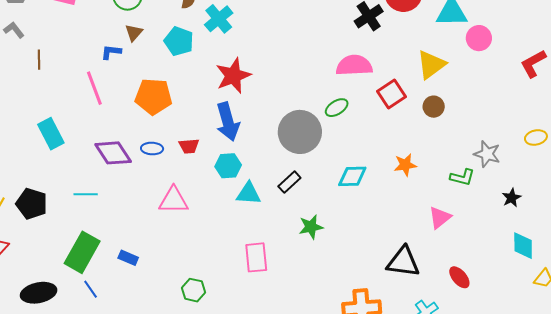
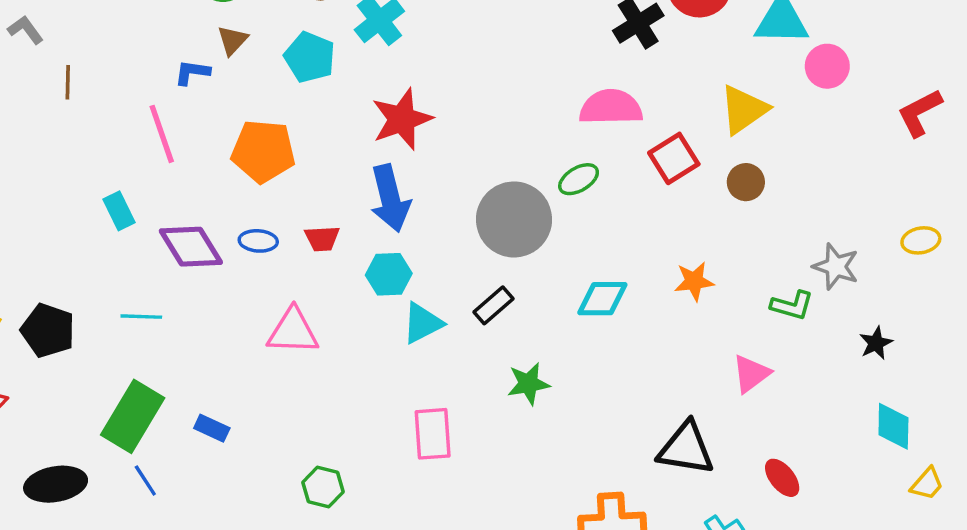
cyan rectangle: (51, 134) -> (119, 211), moved, size x0.7
cyan triangle: (249, 194) -> (422, 323), turned -32

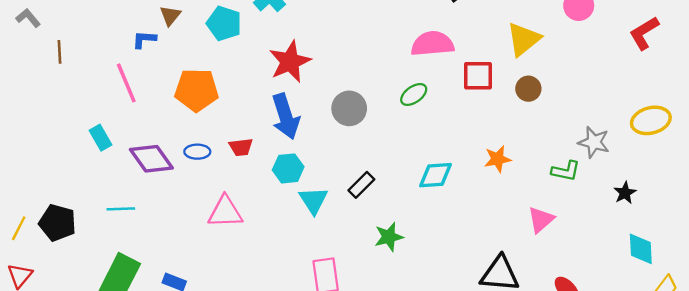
red square: (674, 158) -> (478, 76), turned 36
gray circle: (514, 219) -> (349, 108), moved, size x0.7
yellow ellipse: (921, 240) -> (651, 120), size x1.5
cyan triangle: (422, 323) -> (314, 200), turned -32

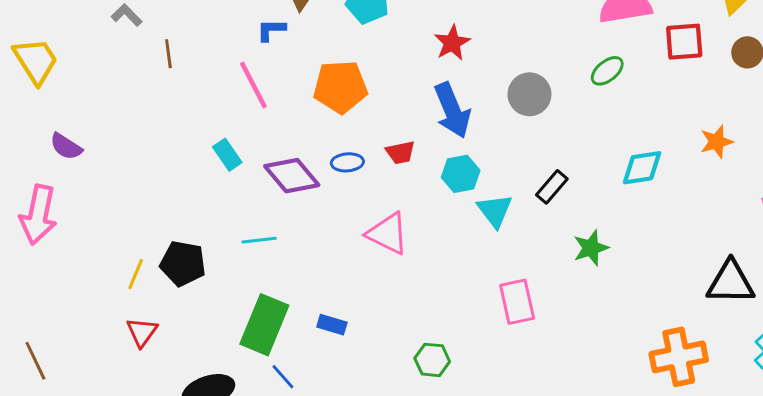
red star: (290, 62) -> (452, 43), size x0.7
pink triangle: (225, 212) -> (388, 234), turned 33

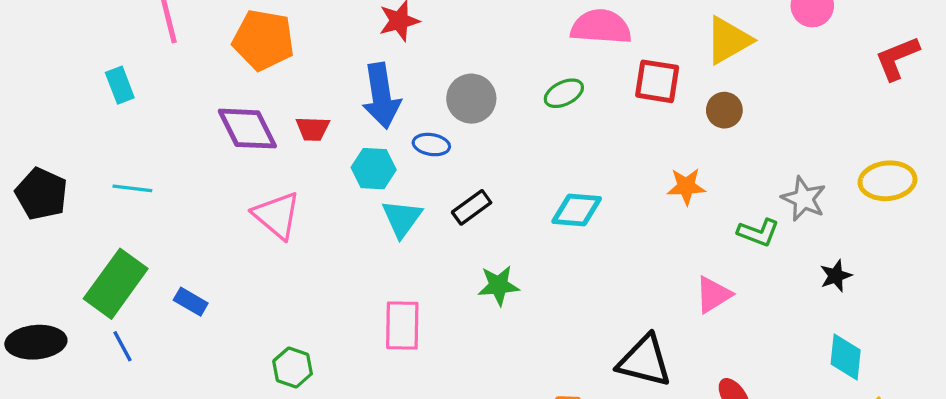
orange star: (716, 142) -> (686, 186), moved
blue ellipse: (347, 162) -> (431, 145), moved
purple diamond: (292, 176) -> (247, 129), moved

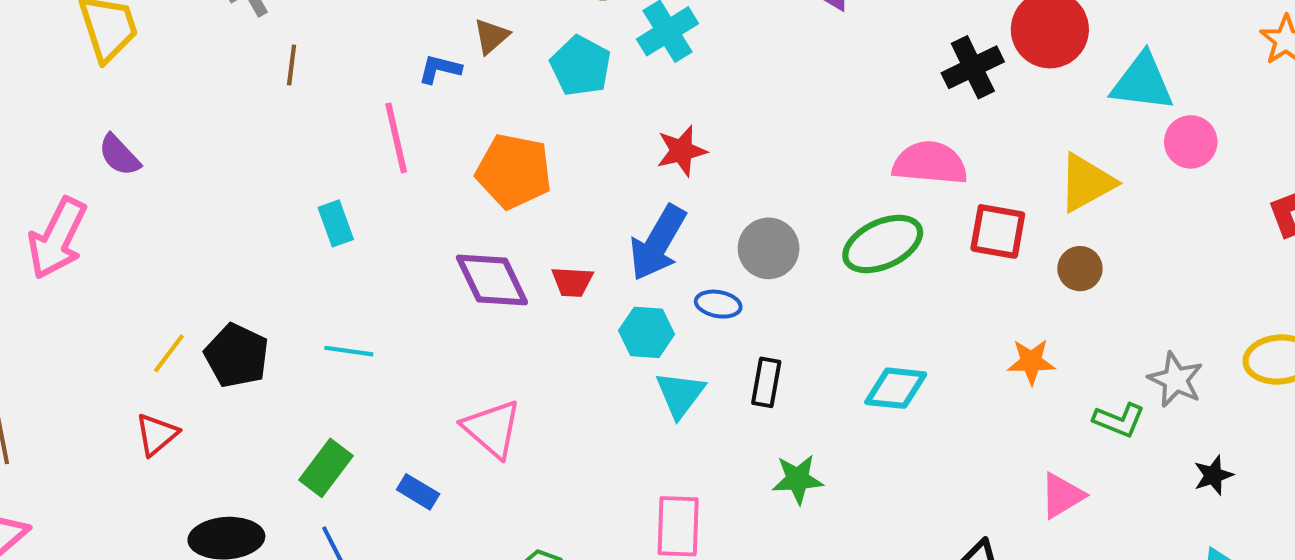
green ellipse: (564, 93) -> (883, 244), size x1.6
blue arrow: (381, 96) -> (658, 243), turned 38
black rectangle: (472, 207) -> (766, 382), turned -45
pink triangle: (277, 215) -> (492, 429), moved
green rectangle: (116, 284) -> (326, 468), size x0.7

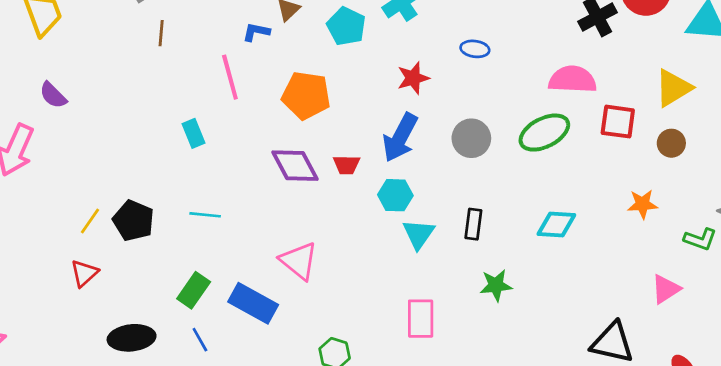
blue ellipse: (718, 304) -> (475, 49), moved
blue rectangle: (418, 492) -> (253, 303), size x1.8

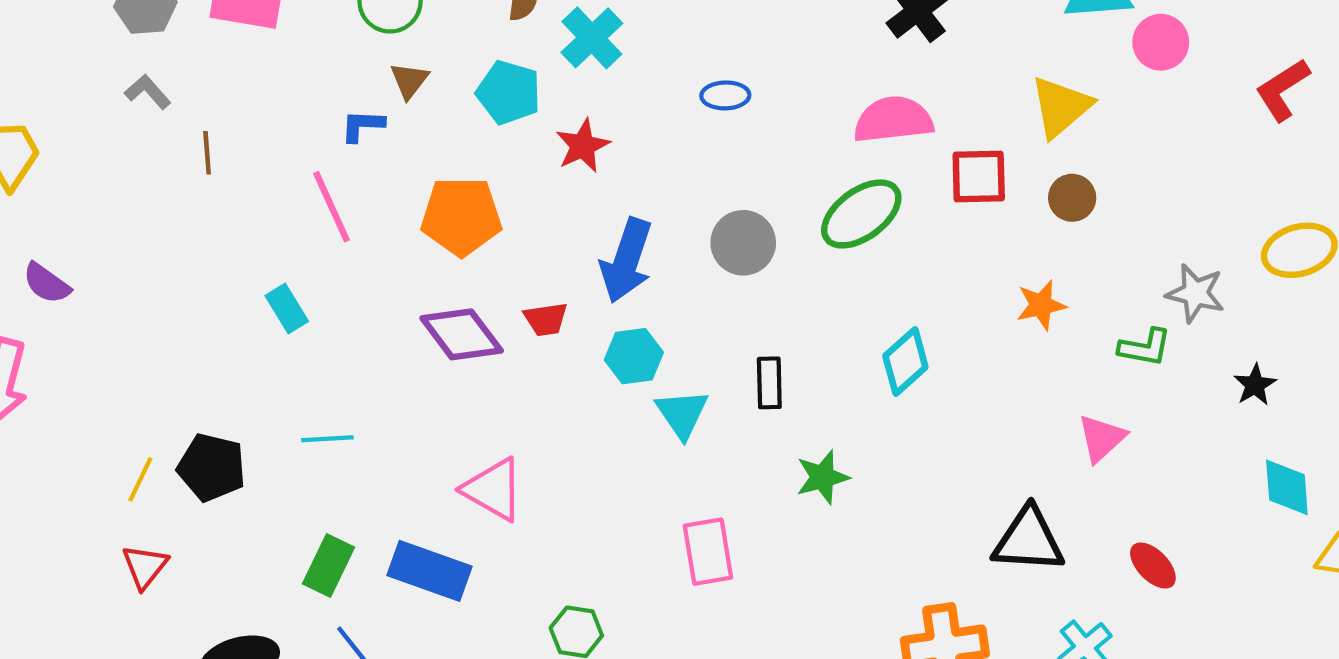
red star: (413, 78) -> (583, 146), moved
cyan diamond: (556, 225) -> (905, 361), turned -36

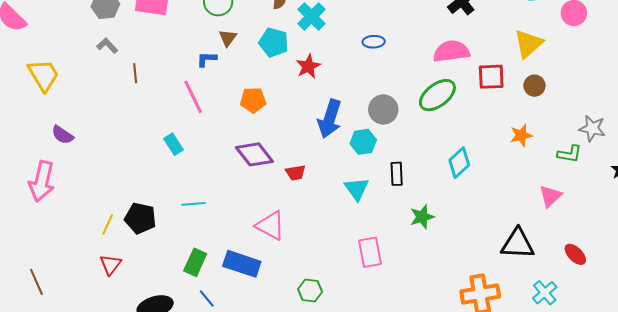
orange pentagon: (461, 216) -> (253, 100), size x0.7
red trapezoid: (546, 319) -> (295, 173), moved
cyan hexagon: (634, 356) -> (363, 142), moved

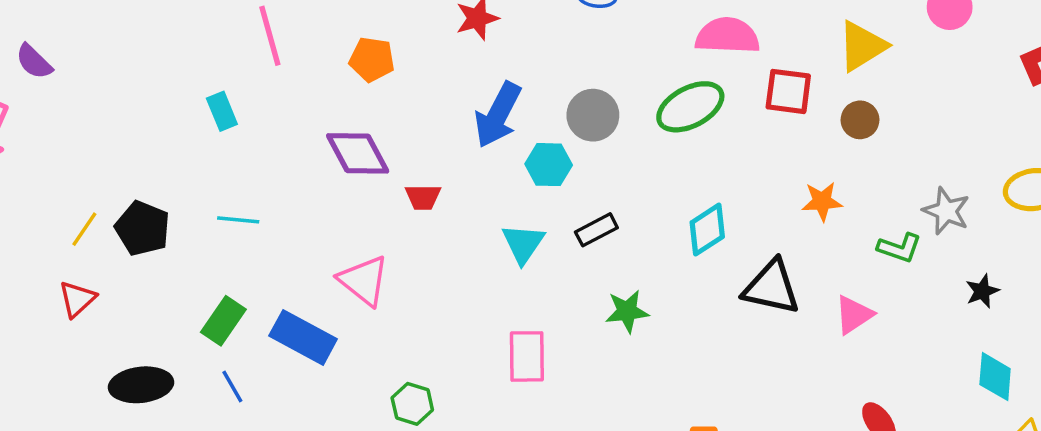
black rectangle: (397, 174) -> (596, 230), turned 55
black triangle: (518, 244) -> (771, 287), moved

